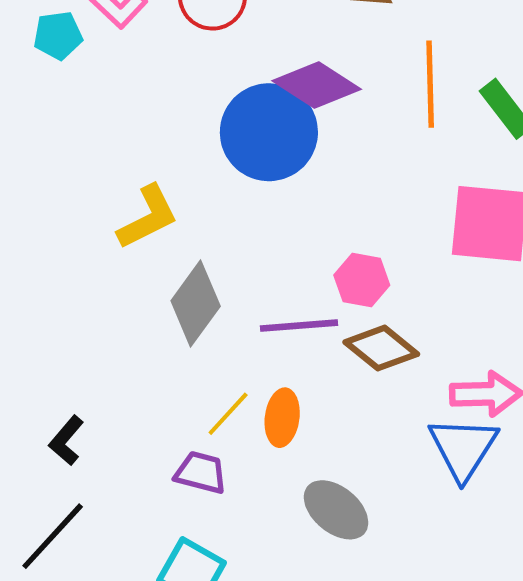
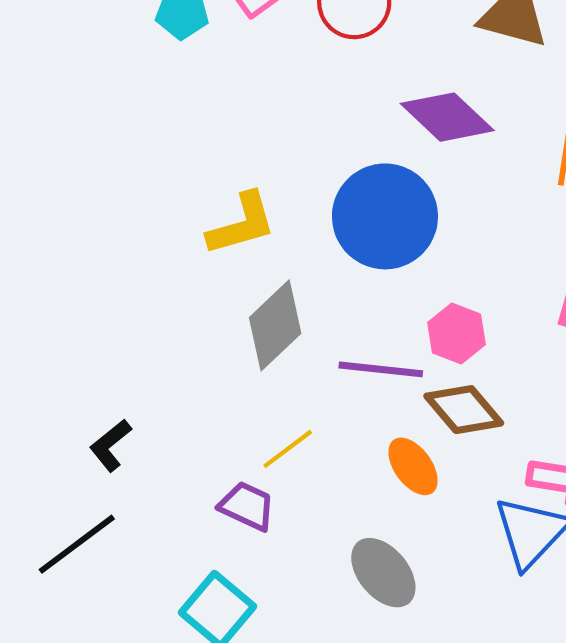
blue circle: (269, 132) -> (385, 216), moved
orange ellipse: (282, 418) -> (413, 466), moved, turned -54

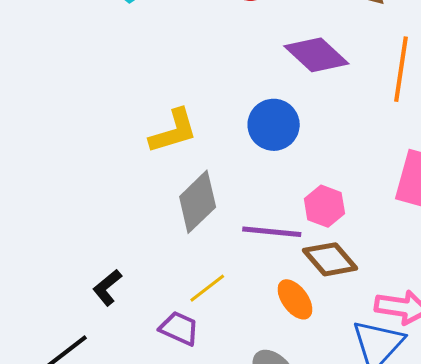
blue circle: (385, 216) -> (274, 125), size x0.7
black L-shape: (110, 445) -> (107, 287), moved

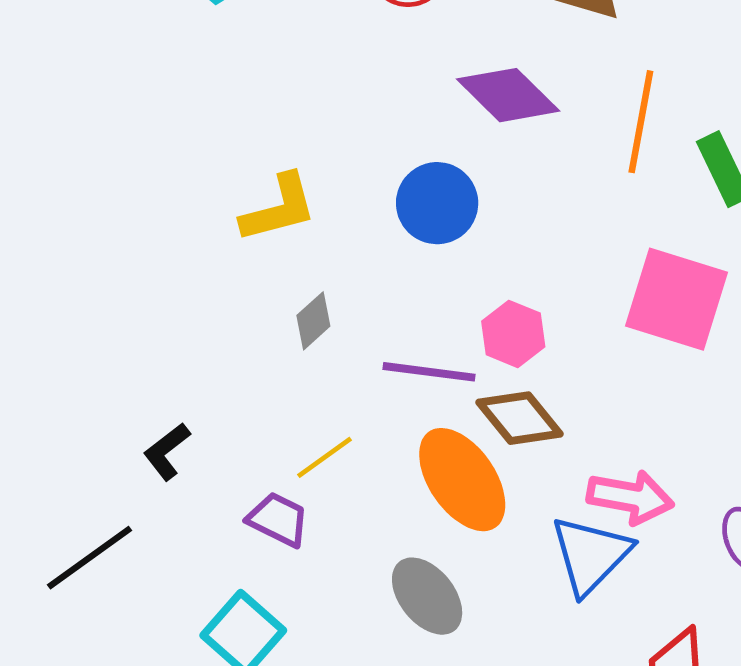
gray diamond: (198, 202) -> (313, 321), size x0.6
orange ellipse: (295, 299) -> (462, 480), size x1.6

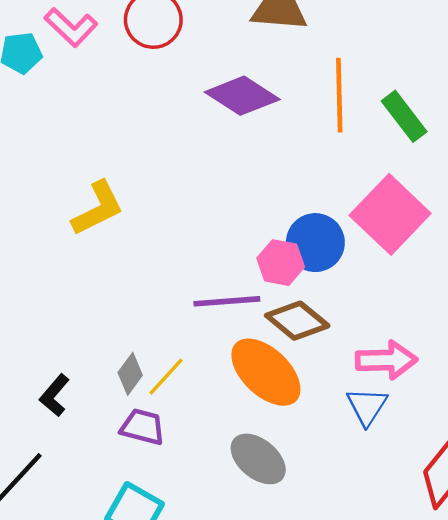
blue circle: (437, 203) -> (315, 243), moved
pink square: (676, 299) -> (390, 214), turned 38
gray diamond: (313, 321) -> (130, 374), moved
blue triangle: (591, 555) -> (367, 406), size x0.7

